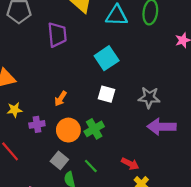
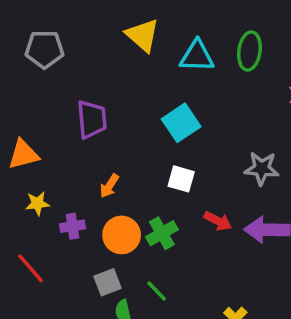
purple trapezoid: (57, 35) -> (92, 119), moved
gray star: (149, 97) -> (262, 168), moved
gray square: (59, 160) -> (108, 282), turned 30
red arrow: (130, 164) -> (218, 221), moved

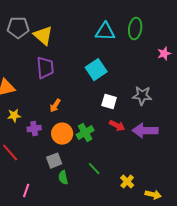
yellow triangle: (143, 35) -> (43, 36), moved
white square: (181, 179) -> (109, 102), moved
green line: (157, 291) -> (94, 169), moved

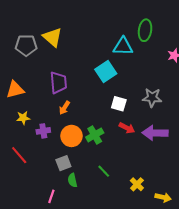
gray pentagon: (18, 28) -> (26, 45), moved
cyan triangle: (105, 32) -> (123, 46), moved
purple trapezoid: (45, 68) -> (58, 83), moved
pink line: (26, 191) -> (51, 196), moved

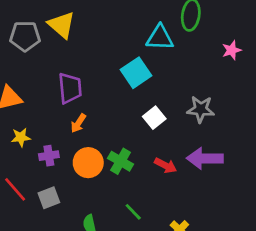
white square: (119, 104) -> (154, 118), turned 35
red arrow: (127, 128) -> (165, 165), moved
green cross: (95, 135) -> (121, 161), turned -30
gray square: (63, 163) -> (49, 198), moved

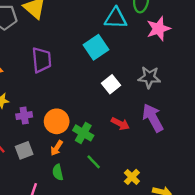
pink star: (232, 50) -> (159, 29), moved, size x1.5
orange arrow: (78, 123) -> (57, 148), moved
purple arrow: (205, 158) -> (153, 118), turned 60
green cross: (121, 161) -> (83, 133), moved

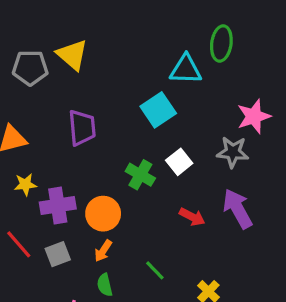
pink star: (159, 29) -> (254, 116), moved
purple cross: (24, 116) -> (58, 206), size x1.5
green cross: (83, 133) -> (140, 175), moved

